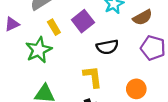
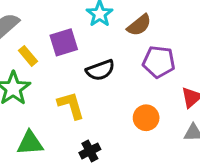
purple square: (83, 21) -> (64, 42), turned 30
yellow L-shape: (93, 77) -> (71, 105), moved

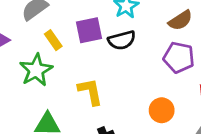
brown semicircle: (139, 25) -> (180, 20), moved
black semicircle: (100, 70) -> (122, 40), moved

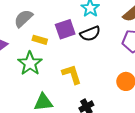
yellow rectangle: (53, 40) -> (40, 40), turned -32

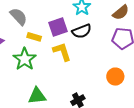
gray semicircle: (23, 18) -> (19, 17), turned 90
yellow L-shape: (72, 74) -> (62, 52), moved

